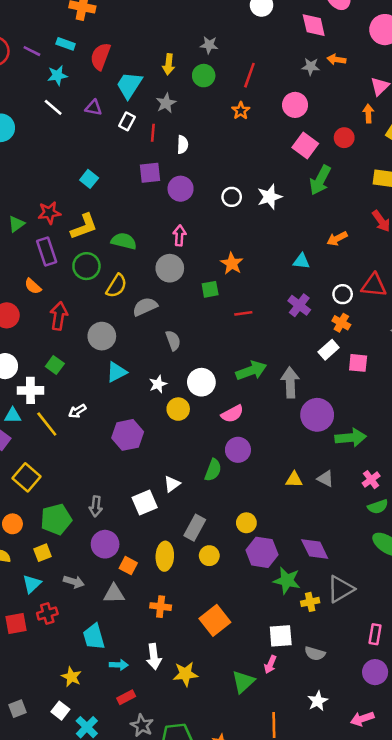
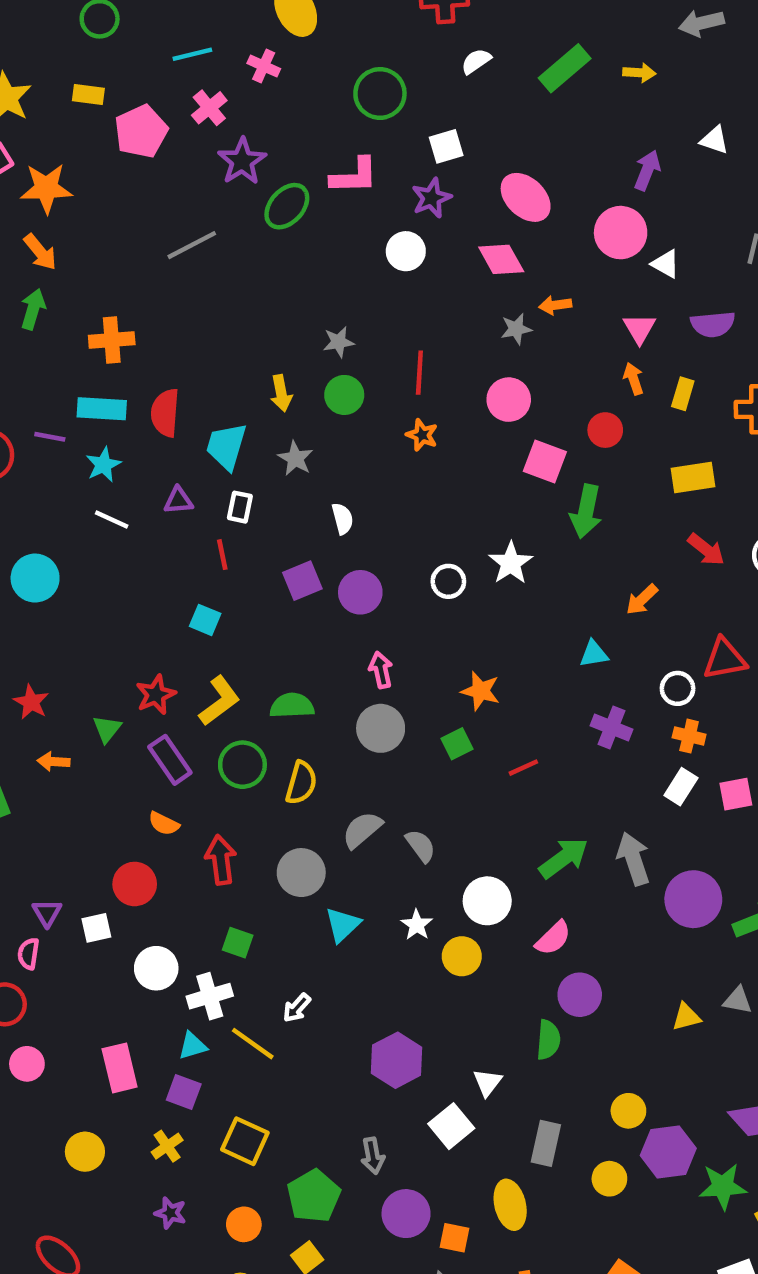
cyan rectangle: (66, 44) -> (102, 409), size x1.5
red line: (153, 133) -> (222, 555), moved
gray semicircle: (145, 307) -> (362, 830), moved
purple hexagon: (128, 435) -> (397, 1060), moved
yellow circle: (209, 556) -> (609, 1179), moved

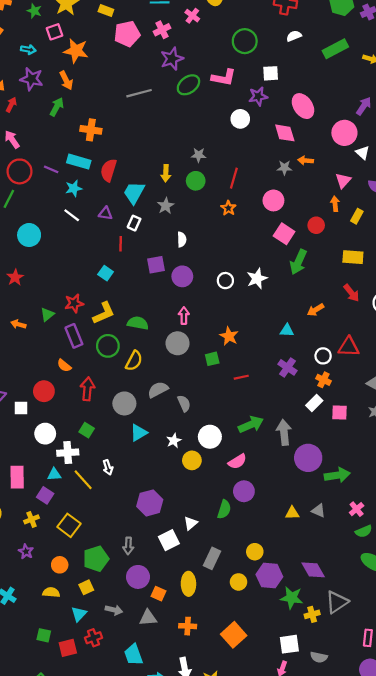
red star: (31, 702) -> (15, 277), moved
white arrow: (297, 1008) -> (108, 467), turned -72

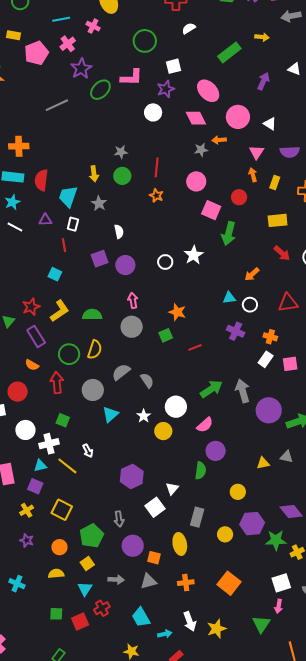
green rectangle: (335, 49) -> (229, 52), moved
pink circle: (344, 133) -> (238, 117), moved
green circle: (108, 346) -> (69, 354), moved
white circle: (323, 356) -> (250, 305), moved
yellow circle: (255, 552) -> (238, 492), moved

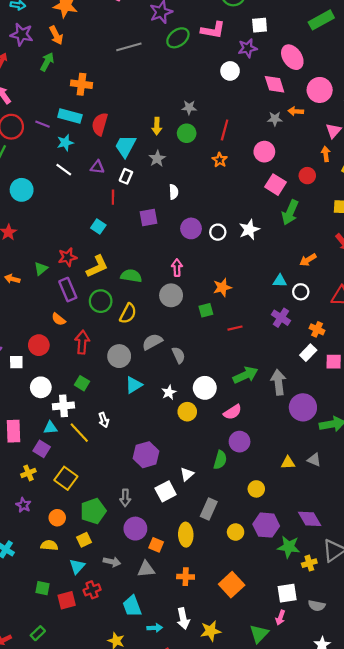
purple circle: (125, 265) -> (191, 228), moved
orange star: (177, 312) -> (222, 287), turned 30
green circle: (69, 354) -> (101, 301), moved

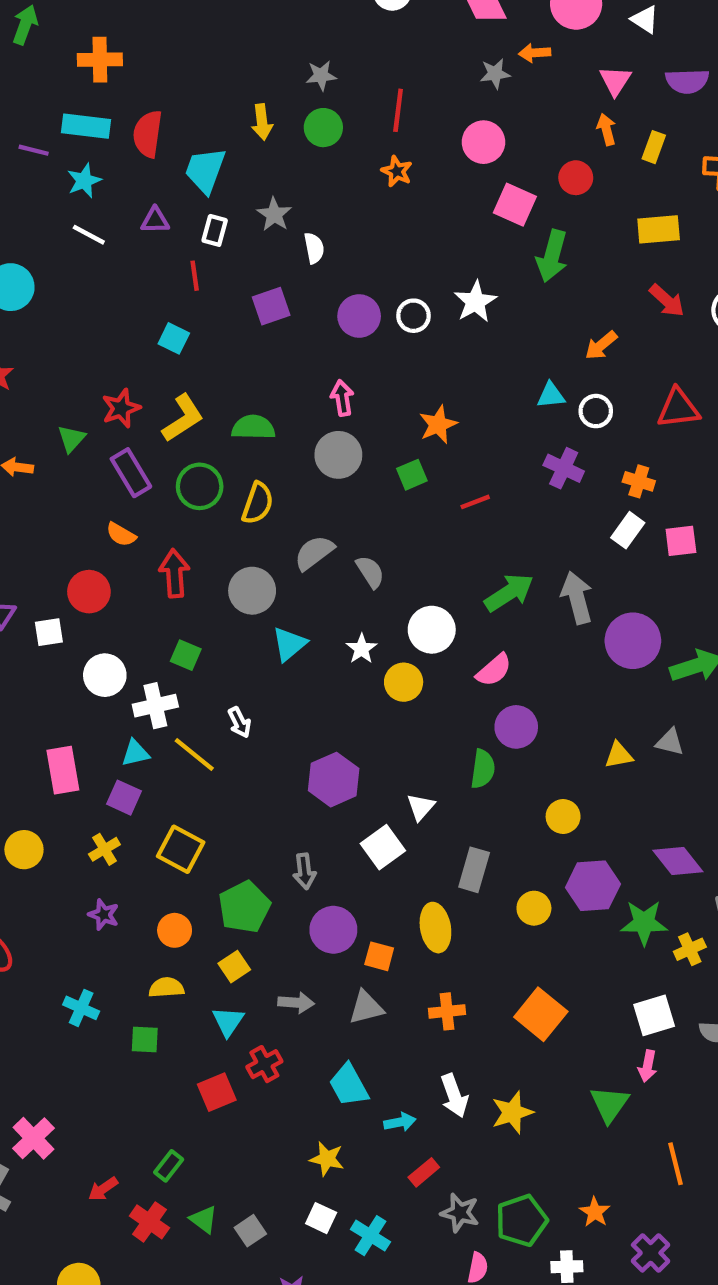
gray star: (157, 159) -> (274, 214), moved
green square: (42, 588) -> (145, 1040), moved

